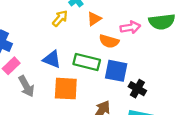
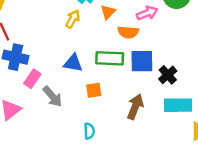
orange square: (66, 89) -> (94, 90), size x0.6
black cross: (137, 89) -> (168, 75), turned 30

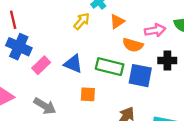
black cross: (168, 75) -> (167, 60), moved, turned 30
pink rectangle: (32, 79) -> (41, 65), moved
gray arrow: (52, 96) -> (45, 106), moved, turned -30

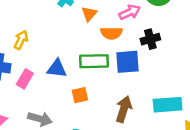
yellow arrow: (82, 21) -> (21, 40), moved

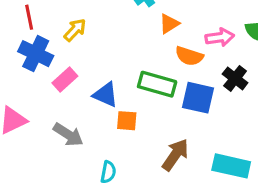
black cross: (150, 39) -> (235, 78), turned 36
blue triangle: (57, 69) -> (106, 95), moved

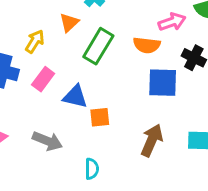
orange triangle: (169, 24) -> (69, 23), moved
pink rectangle: (65, 80) -> (43, 79), moved
green rectangle: (157, 84) -> (98, 46), moved, turned -64

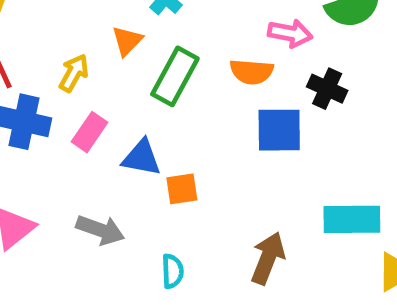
pink arrow: (172, 22) -> (290, 33), turned 32
brown arrow: (152, 140) -> (268, 258), moved

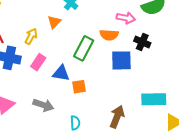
green rectangle: (175, 76) -> (84, 48), moved

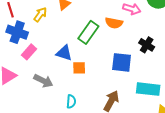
black cross: (142, 42) -> (147, 45), moved
blue square: (121, 60) -> (122, 62), moved
pink rectangle: (38, 62) -> (29, 52), moved

